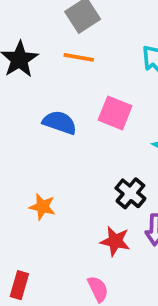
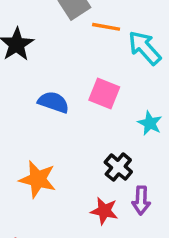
orange line: (79, 57) -> (106, 27), moved
orange star: (42, 207) -> (38, 179), size x1.5

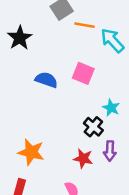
cyan star: (150, 123) -> (111, 108), moved
orange star: (38, 179) -> (31, 152), moved

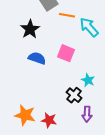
black star: (20, 38) -> (30, 29), moved
red star: (83, 158) -> (49, 120), moved

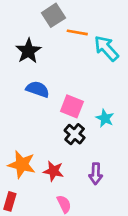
pink square: (66, 53) -> (72, 106), moved
black cross: (74, 95) -> (75, 134), moved
purple arrow: (87, 114) -> (96, 174), moved

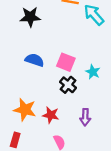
black star: (28, 51) -> (30, 17), turned 30
blue semicircle: (38, 89) -> (35, 60), moved

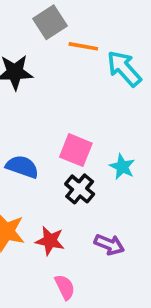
blue semicircle: (35, 60) -> (22, 167), moved
purple arrow: (85, 117) -> (109, 245), turned -70

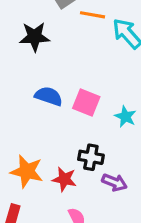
blue semicircle: (22, 167) -> (49, 96), moved
black cross: (80, 189) -> (91, 157), moved, turned -30

